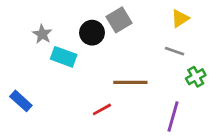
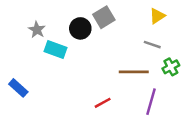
brown line: (130, 82) -> (134, 72), moved
red line: (102, 109) -> (103, 103), moved

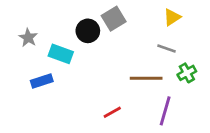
gray star: (37, 30) -> (28, 38), moved
blue rectangle: (18, 88) -> (42, 81), moved, turned -60

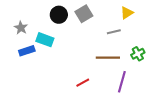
black circle: (88, 31) -> (59, 15), moved
gray line: (167, 48) -> (114, 32), moved, turned -32
blue rectangle: (42, 81) -> (27, 51), moved

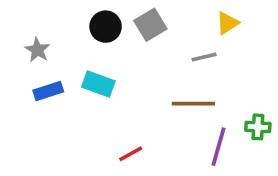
cyan rectangle: (45, 40) -> (98, 84), moved
green cross: (138, 54) -> (258, 127), moved, turned 32
red line: (83, 83) -> (131, 154), moved

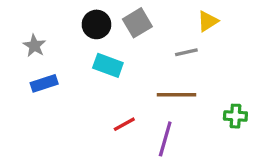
cyan rectangle: (98, 84) -> (108, 65), moved
purple line: (218, 147) -> (165, 139), moved
red line: (131, 154) -> (124, 124), moved

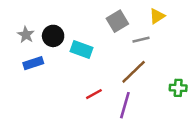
gray square: (137, 23) -> (117, 21), moved
black circle: (96, 24) -> (53, 36), moved
brown line: (177, 95) -> (134, 72), turned -44

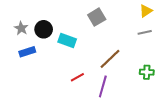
yellow triangle: (157, 16) -> (146, 11), moved
gray line: (141, 40) -> (145, 32), moved

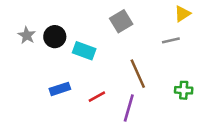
gray line: (145, 32) -> (171, 40), moved
blue rectangle: (27, 52) -> (60, 89), moved
brown line: (110, 59) -> (138, 74), turned -70

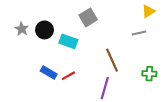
gray square: (121, 21) -> (88, 17), moved
blue rectangle: (60, 89) -> (49, 73), turned 49
red line: (97, 97) -> (68, 76), moved

